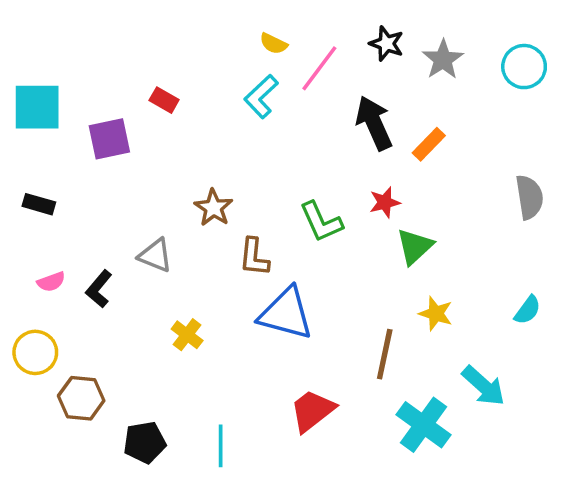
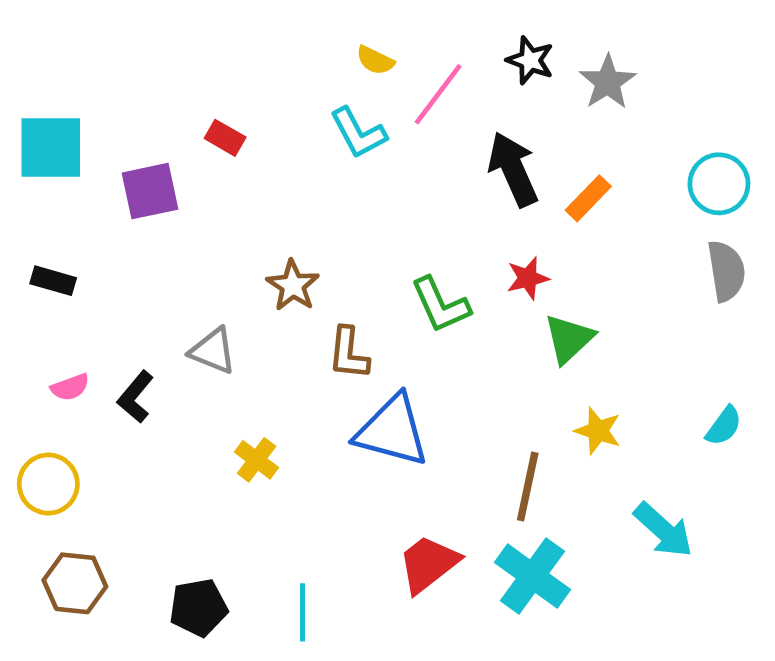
cyan circle: (524, 67) -> (719, 184), moved
cyan L-shape: (261, 97) -> (358, 133), turned -75
brown hexagon: (81, 398) -> (75, 583), moved
cyan cross: (423, 425) -> (533, 576), moved

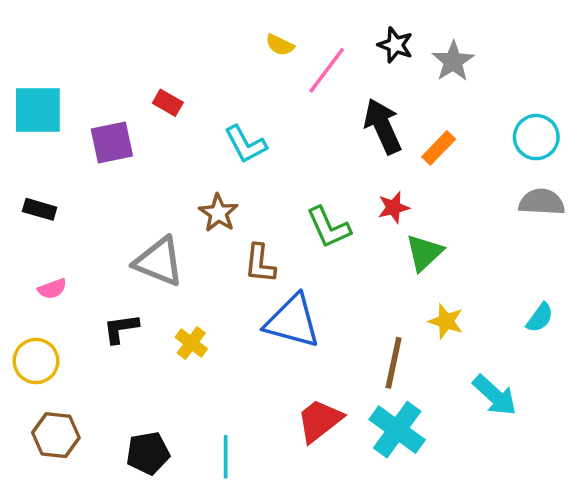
cyan L-shape: (358, 133) -> (245, 144), moved
gray semicircle: (726, 271) -> (542, 202), turned -78
gray triangle: (213, 351) -> (159, 262), size x1.4
black L-shape: (135, 397) -> (121, 329), moved, turned 42

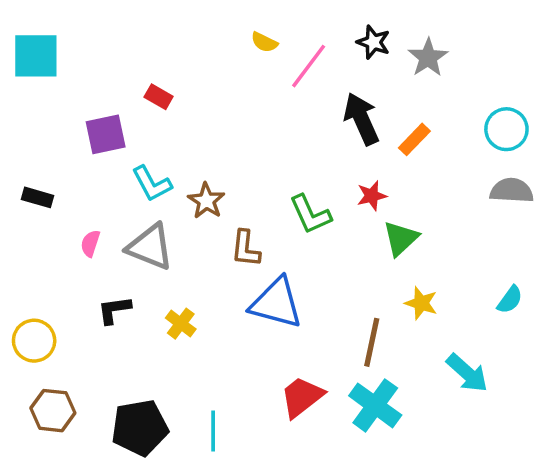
cyan square: (38, 110) -> (36, 56), moved
cyan L-shape: (245, 144) -> (152, 184), moved
pink semicircle: (52, 289) -> (90, 243), moved, turned 128
black pentagon: (148, 453) -> (140, 428), size x1.4

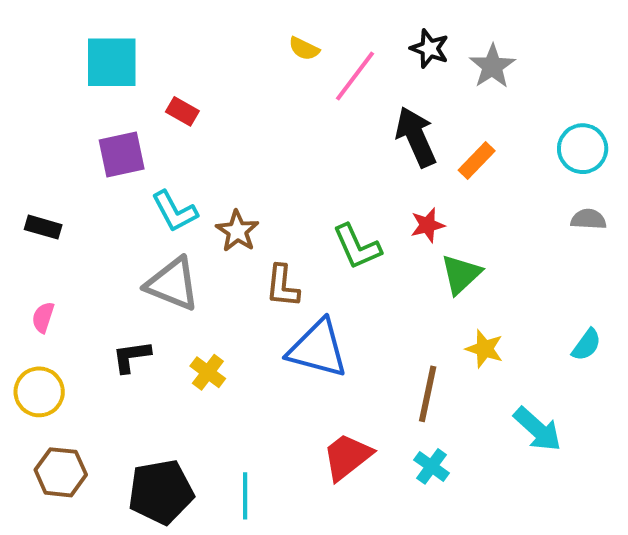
cyan square: (36, 56) -> (112, 62), moved
gray semicircle: (512, 191) -> (588, 219), size x0.7
pink semicircle: (90, 243) -> (43, 317), moved
cyan cross: (375, 405) -> (432, 466), size x0.6

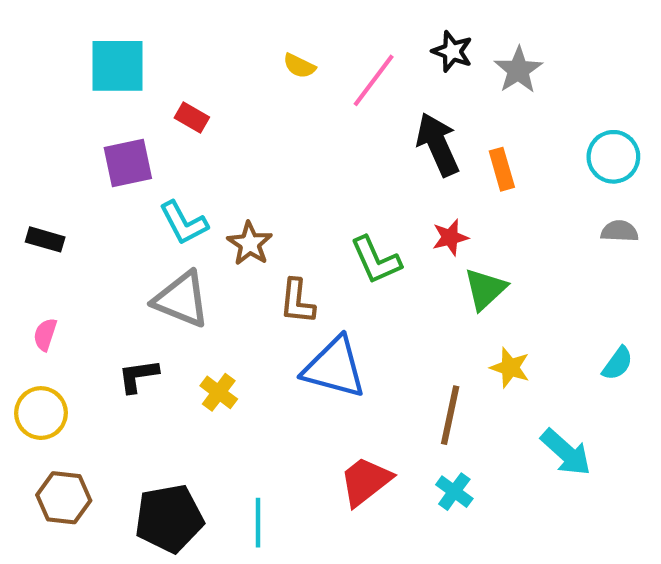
yellow semicircle: (304, 49) -> (299, 66), moved
orange rectangle: (477, 160) -> (502, 169), turned -60

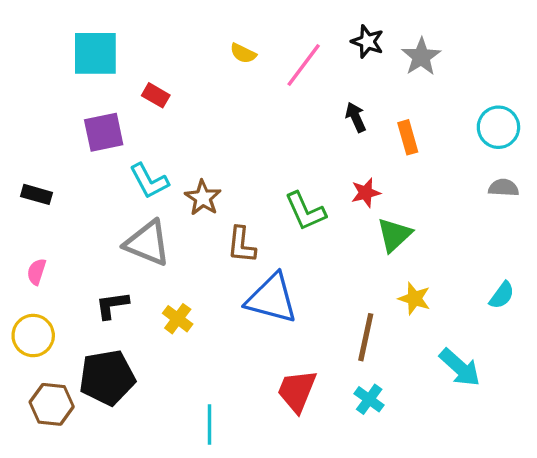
black arrow: (438, 144) -> (356, 117), size x0.6
red trapezoid: (365, 481) -> (297, 391), turned -30
black pentagon: (169, 518) -> (107, 378), moved

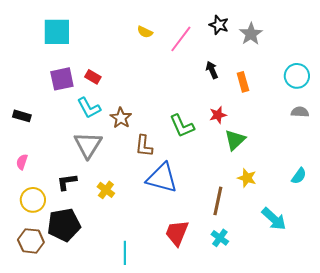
red rectangle: (156, 95) -> (93, 77), moved
gray triangle: (147, 243) -> (88, 145), turned 40
yellow circle: (33, 336) -> (33, 200), moved

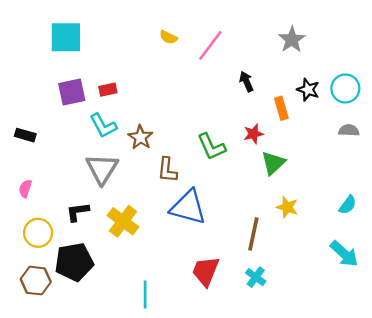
black star: (219, 25) -> (308, 90), moved
red rectangle: (93, 77) -> (108, 90), turned -42
orange rectangle: (243, 82) -> (281, 108), moved
yellow cross: (106, 190) -> (123, 221), size x1.5
cyan arrow: (274, 219) -> (344, 254), moved

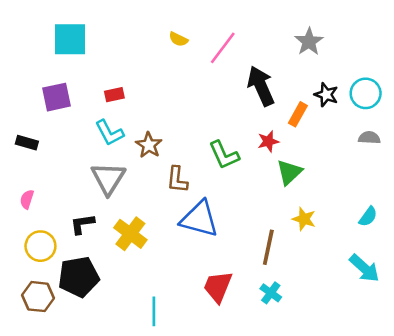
black arrow: (246, 81) -> (261, 86), size x1.8
purple square: (72, 92) -> (56, 97), moved
orange rectangle: (281, 108) -> (298, 114), turned 45

